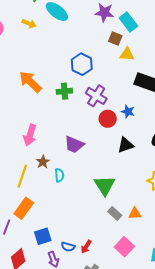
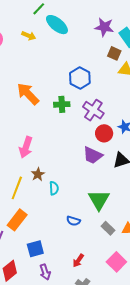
purple trapezoid: (74, 144) -> (93, 155), moved
blue semicircle: (68, 247) -> (73, 221), moved

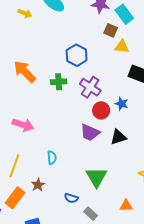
pink arrow: (26, 147) -> (23, 125), turned -90
brown star: (38, 174) -> (38, 185), moved
cyan semicircle: (54, 188) -> (52, 158), moved
gray rectangle: (108, 228) -> (91, 214), moved

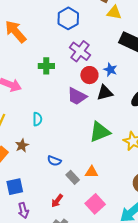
green cross: (59, 82) -> (46, 66), moved
black triangle: (118, 137) -> (105, 93), moved
green triangle: (97, 177) -> (100, 132), moved, turned 35
orange triangle: (126, 206) -> (92, 172), moved

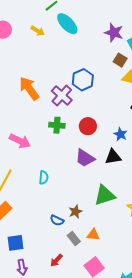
purple cross: (80, 51) -> (62, 95), moved
red circle: (89, 75) -> (88, 126), moved
brown star: (22, 145) -> (76, 212), moved

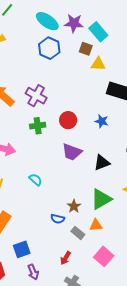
cyan ellipse: (67, 24) -> (47, 21), moved
blue hexagon: (83, 80) -> (49, 48), moved
black triangle: (113, 157) -> (102, 163), moved
cyan semicircle: (44, 177) -> (36, 180), turned -40
green triangle: (105, 195) -> (101, 199), moved

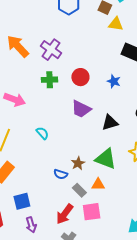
green triangle: (101, 199) -> (106, 159), turned 45
pink square: (104, 256) -> (92, 212), moved, turned 36
red arrow: (65, 258) -> (65, 214), size x1.5

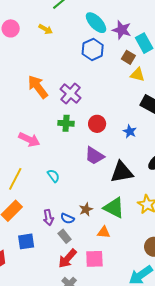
black triangle: (110, 123) -> (122, 172), size x1.4
gray rectangle: (79, 190) -> (65, 236), moved
purple arrow: (31, 225) -> (48, 218), moved

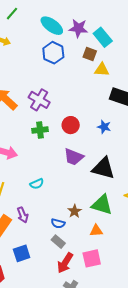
black triangle: (122, 172) -> (103, 168), turned 35
cyan semicircle: (53, 176) -> (37, 184), turned 112
purple arrow: (48, 218) -> (23, 215), moved

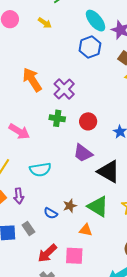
cyan semicircle: (37, 184) -> (40, 170), size x1.5
gray rectangle: (58, 242) -> (28, 229), moved

